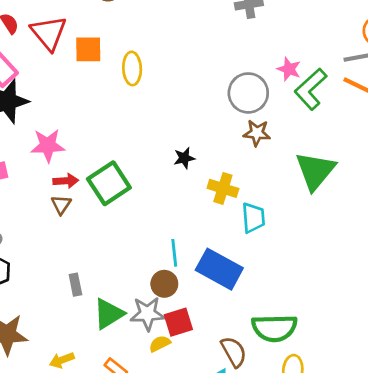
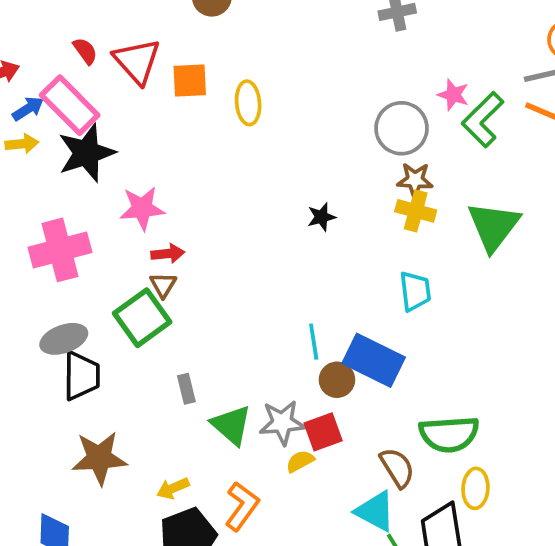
green square: (109, 183) -> (142, 318), moved
yellow cross: (223, 188) -> (416, 211), moved
brown circle: (164, 284) -> (337, 380), moved
green triangle: (109, 314) -> (231, 425), turned -44

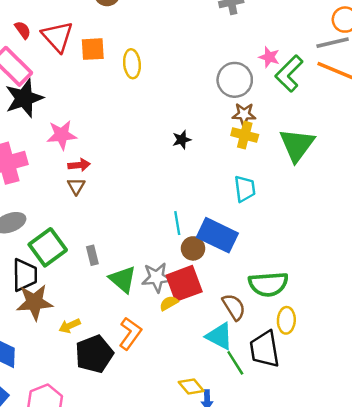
green square: (142, 318) -> (48, 247), moved
black trapezoid: (81, 376) -> (25, 275), moved
red square: (323, 432) -> (184, 283), size x1.4
yellow arrow: (173, 488) -> (70, 326), moved

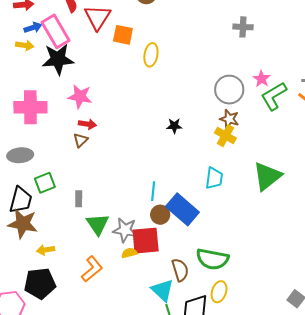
green triangle: (297, 145) -> (267, 176), moved
green square: (48, 247) -> (45, 183), size x0.7
black pentagon: (94, 354) -> (40, 283), moved

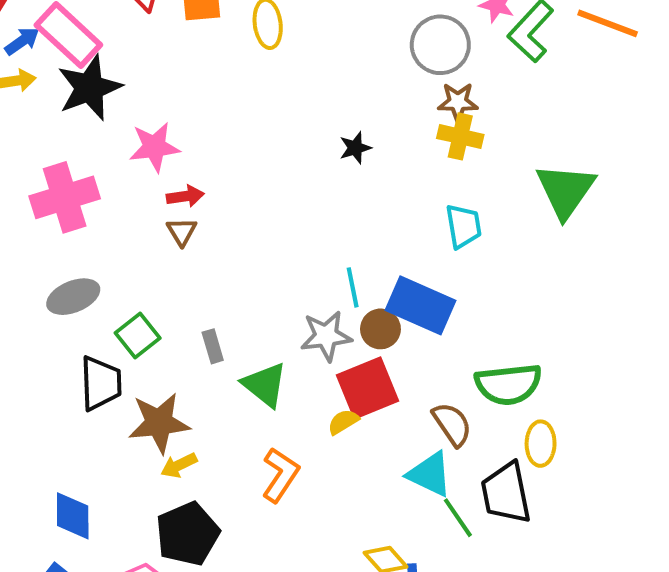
brown star: (23, 224) -> (159, 423), moved
gray star: (125, 230) -> (326, 336), moved

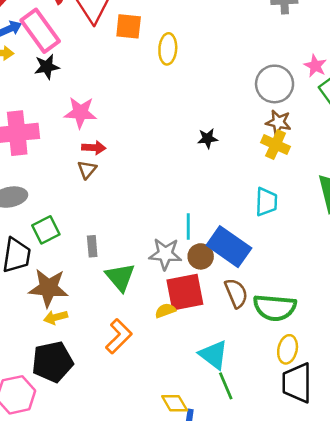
black star: (89, 88) -> (47, 67), size x0.6
brown semicircle: (452, 424) -> (236, 293), moved
black trapezoid: (506, 493) -> (297, 383), moved

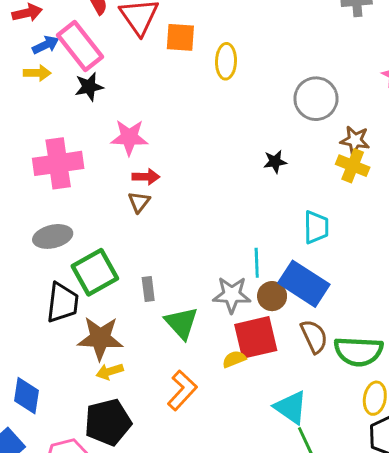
gray circle: (275, 84) -> (316, 99), moved
cyan trapezoid: (266, 202) -> (316, 227), moved
green square: (46, 230) -> (95, 272), size x1.4

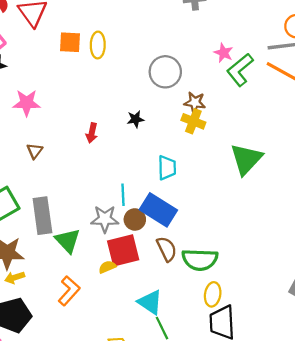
orange square: (180, 37) -> (70, 42), moved
red arrow: (146, 177) -> (92, 133), moved, turned 102
gray rectangle: (148, 289) -> (42, 216), size x2.0

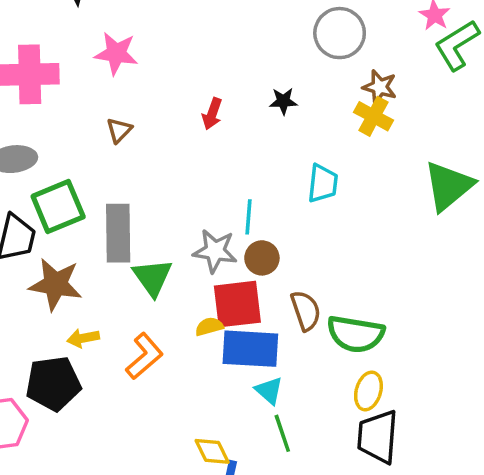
blue rectangle: (158, 210) -> (250, 349), moved, turned -36
yellow arrow: (15, 278) -> (83, 338), moved
cyan triangle: (150, 302) -> (269, 390), size x0.7

